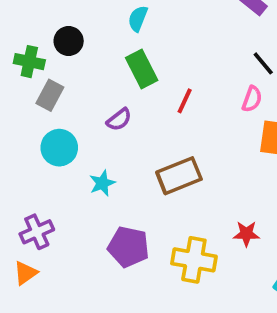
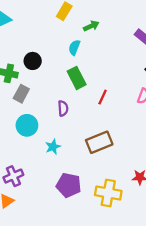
purple semicircle: (119, 120) -> (63, 108), turned -56

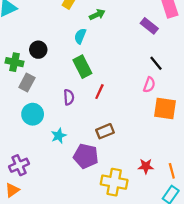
red line: (103, 97) -> (99, 92), moved
brown rectangle: (99, 142) -> (105, 131), size x0.7
purple pentagon: (69, 185) -> (86, 156), moved

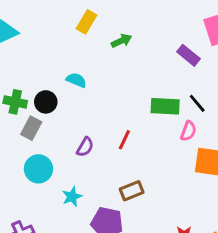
cyan semicircle: (80, 36) -> (76, 80), moved, turned 91
black circle: (38, 50) -> (46, 102), moved
green rectangle: (82, 67) -> (165, 106), moved, turned -60
purple semicircle: (69, 97) -> (85, 147), turned 35

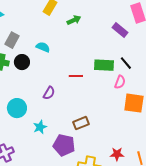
gray rectangle: (31, 128) -> (12, 40), moved
red line: (124, 140) -> (76, 76), moved, turned 64

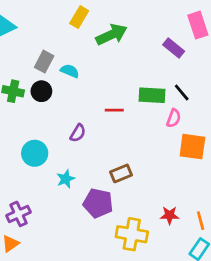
green arrow: (74, 20) -> (112, 35), size x1.6
gray rectangle: (12, 40) -> (44, 62), moved

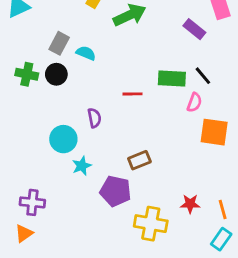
purple semicircle: (78, 133) -> (94, 118), turned -42
cyan circle: (35, 153) -> (63, 139), moved
purple cross: (18, 214) -> (32, 202), turned 30

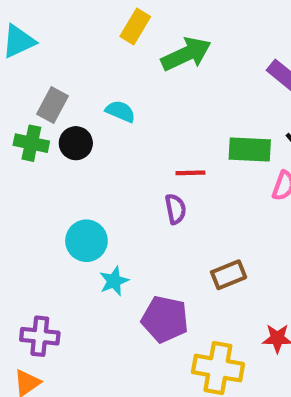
gray rectangle: (59, 43) -> (53, 105), moved
purple semicircle: (94, 118) -> (176, 209), moved
brown rectangle: (139, 160) -> (229, 275), moved

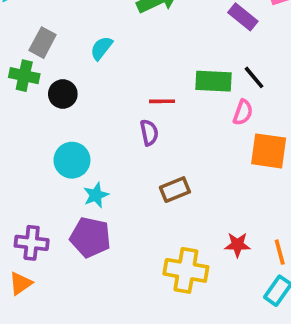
cyan semicircle: (120, 111) -> (101, 48), turned -75
black circle: (76, 143) -> (63, 94), moved
brown rectangle: (229, 275) -> (175, 190), moved
purple pentagon: (165, 319) -> (90, 237), moved

